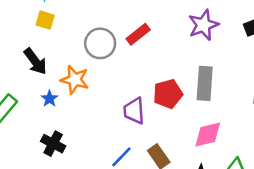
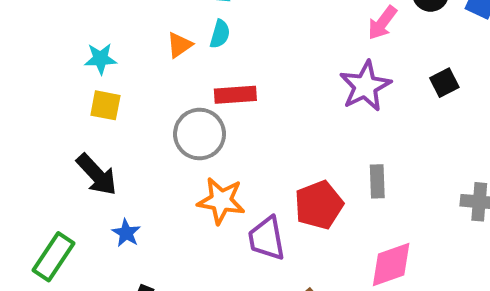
red rectangle: (138, 34) -> (235, 95), moved, turned 40
orange star: (75, 80) -> (221, 201), moved
gray rectangle: (205, 83) -> (377, 181), size x0.6

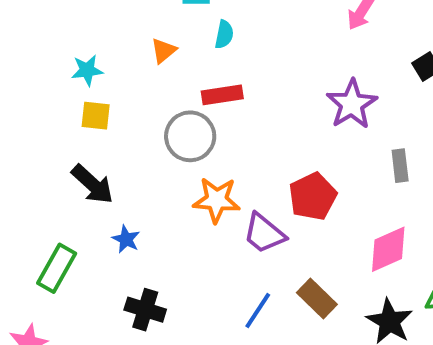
cyan semicircle: (220, 34) -> (224, 34), moved
purple star: (365, 86) -> (352, 104), moved
gray rectangle: (377, 181) -> (400, 166), moved
purple trapezoid: (267, 238) -> (264, 233), turned -36

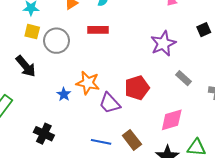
gray circle: (190, 136) -> (56, 41), moved
gray rectangle: (400, 166) -> (184, 78), turned -49
blue star: (126, 239) -> (64, 94), moved
blue line: (258, 310) -> (101, 142), turned 60

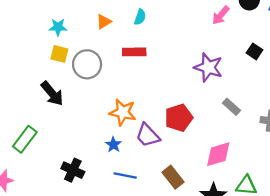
black square: (204, 30) -> (255, 51), turned -32
purple star: (163, 44) -> (208, 67), turned -30
blue star: (64, 94) -> (113, 145), moved
blue line: (101, 142) -> (125, 175), moved

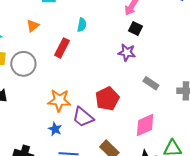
cyan semicircle: (140, 17) -> (82, 25), moved
black square: (255, 51) -> (135, 29), moved
red rectangle: (134, 52) -> (62, 48), turned -54
purple star: (208, 67) -> (127, 53), size x0.7

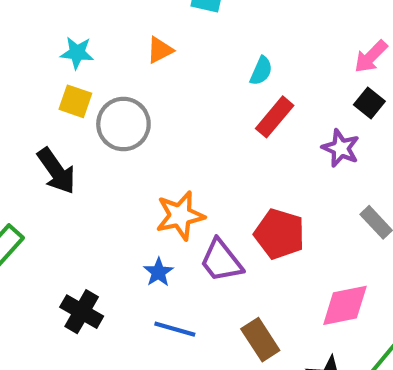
red rectangle: (62, 48) -> (275, 117), moved
red pentagon: (107, 99) -> (279, 234), turned 30
orange star: (59, 100) -> (180, 216), turned -30

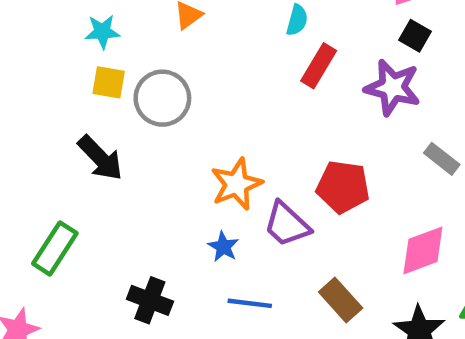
purple star: (341, 148) -> (393, 87), size x1.4

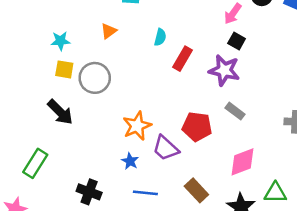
cyan semicircle: (297, 20) -> (160, 37), moved
gray rectangle: (442, 159) -> (235, 111), moved

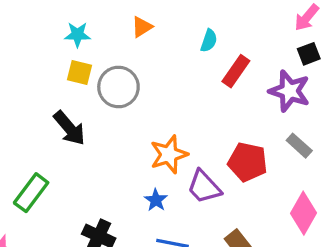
black square: (237, 41) -> (309, 54), turned 35
pink diamond: (243, 162) -> (303, 213), turned -44

